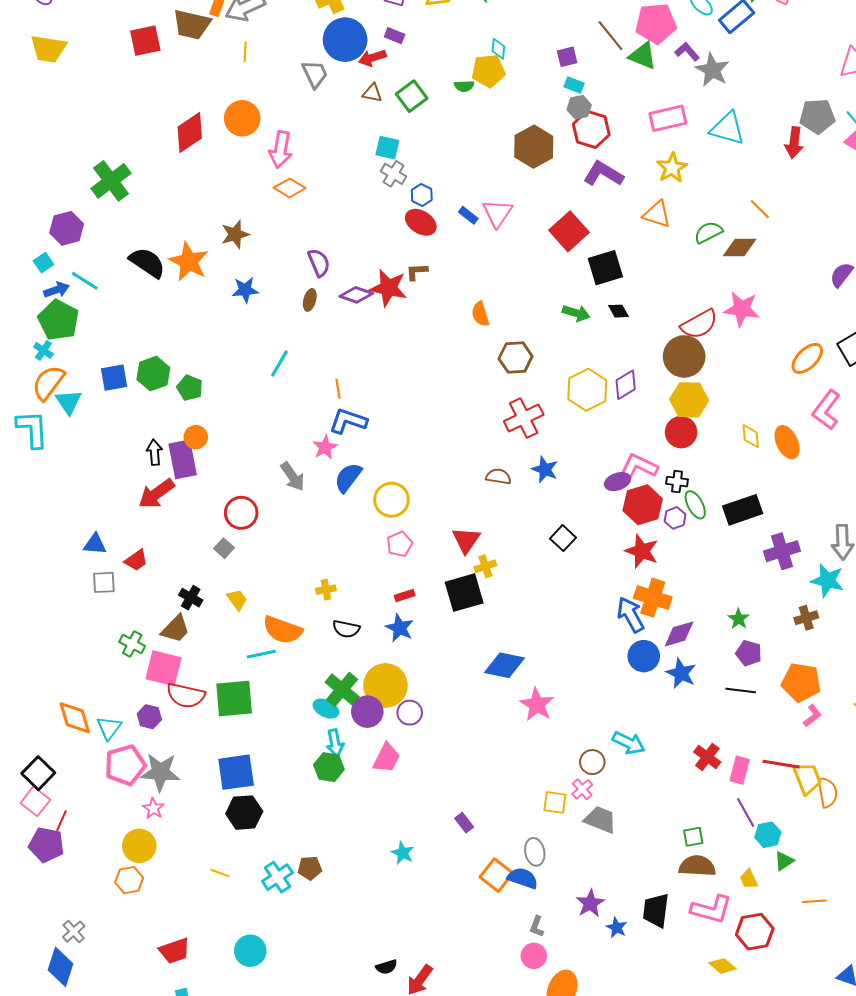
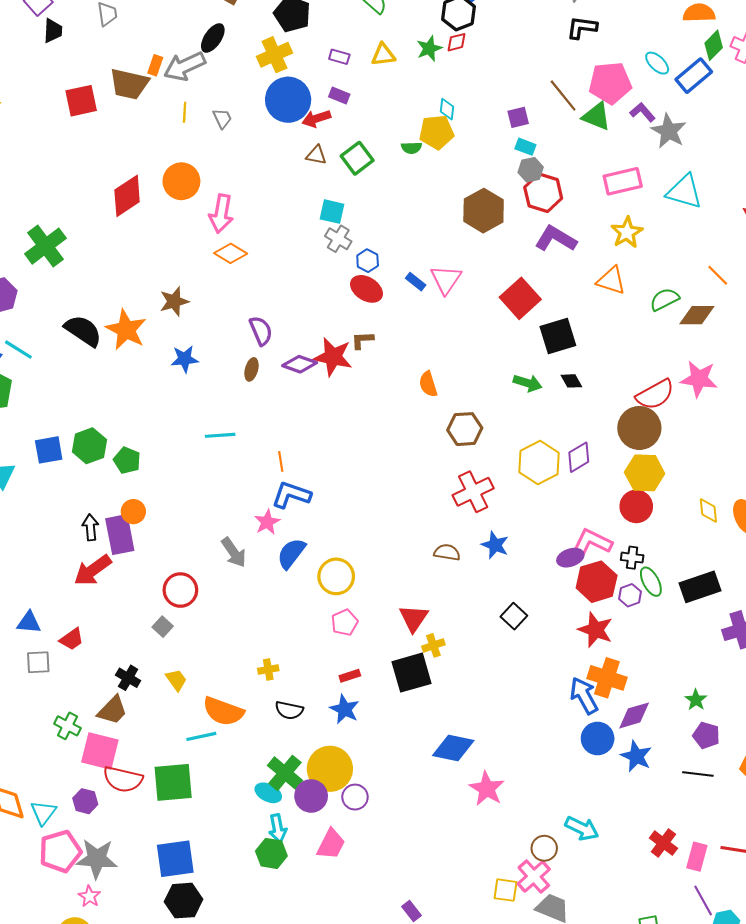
gray trapezoid: (315, 74) -> (222, 119), moved, size x0.7
cyan line: (279, 364) -> (220, 435), turned 56
pink cross: (582, 789) -> (534, 876), size x1.5

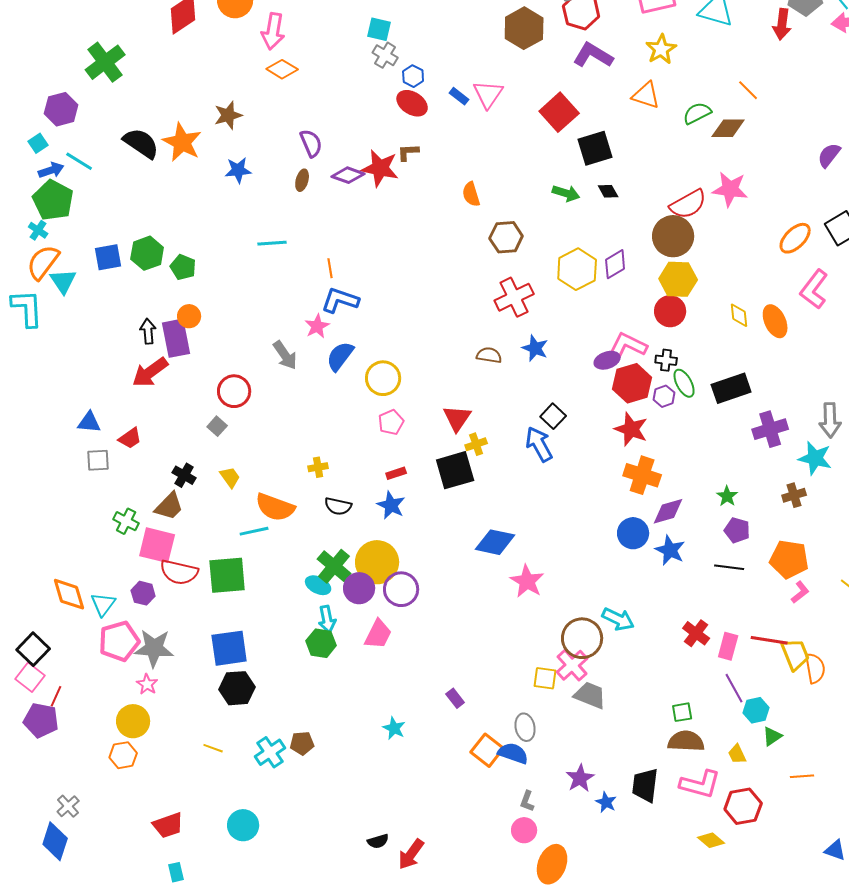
blue arrow: (584, 696) -> (539, 444), moved
purple circle: (355, 797) -> (401, 589), size x1.4
brown circle: (544, 848) -> (582, 638), size x1.6

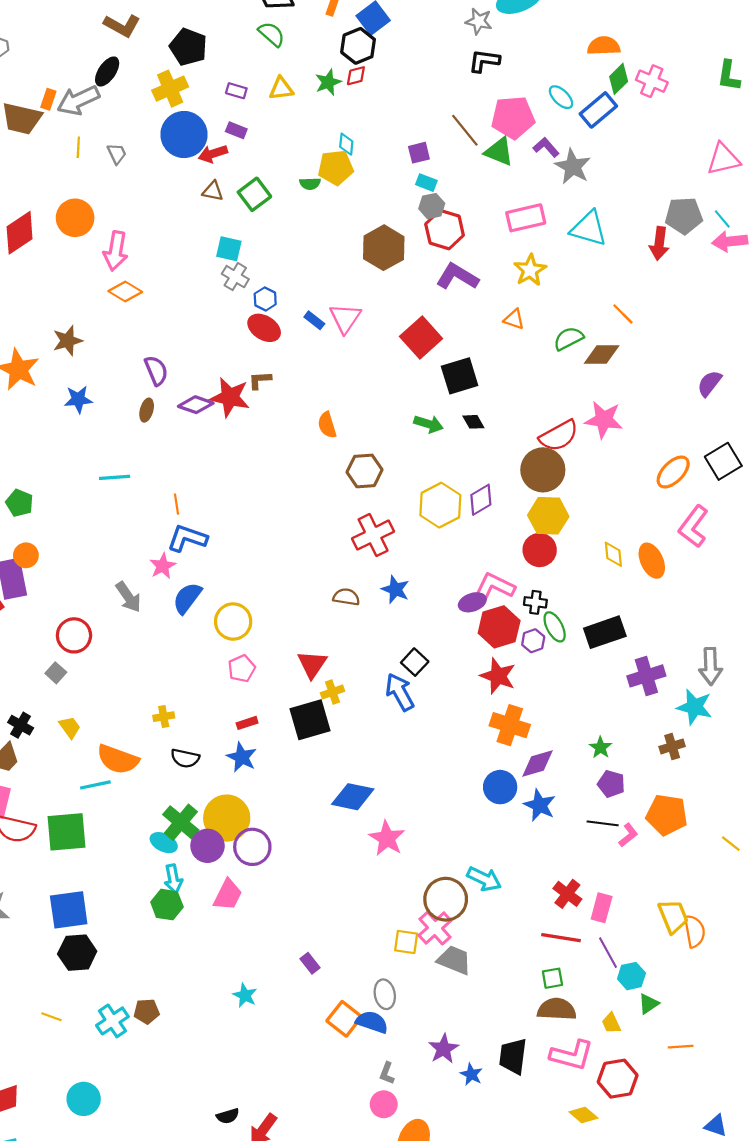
orange triangle: (646, 95) -> (514, 319), size x0.7
pink L-shape: (800, 592) -> (628, 835), moved
red line: (769, 640) -> (561, 938), moved

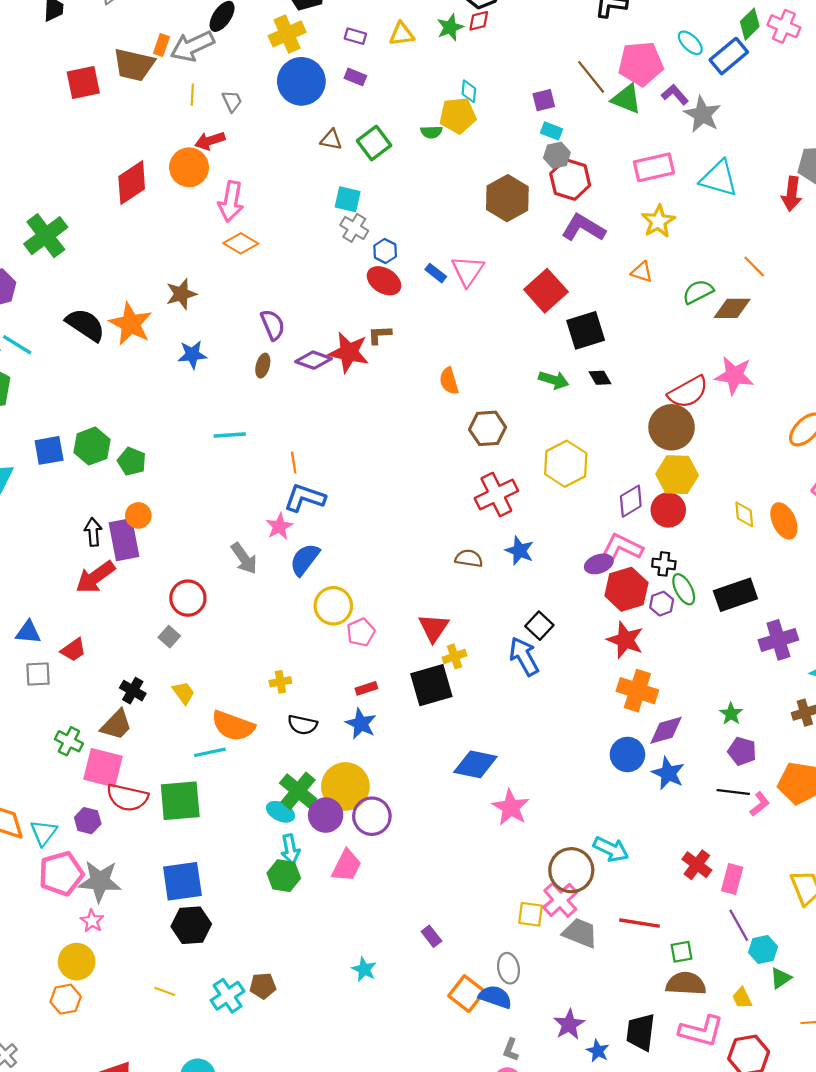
red arrow: (213, 154) -> (210, 141), moved
purple diamond: (481, 500) -> (631, 501), moved
yellow circle: (233, 622) -> (333, 606), moved
red line: (561, 938) -> (640, 923), moved

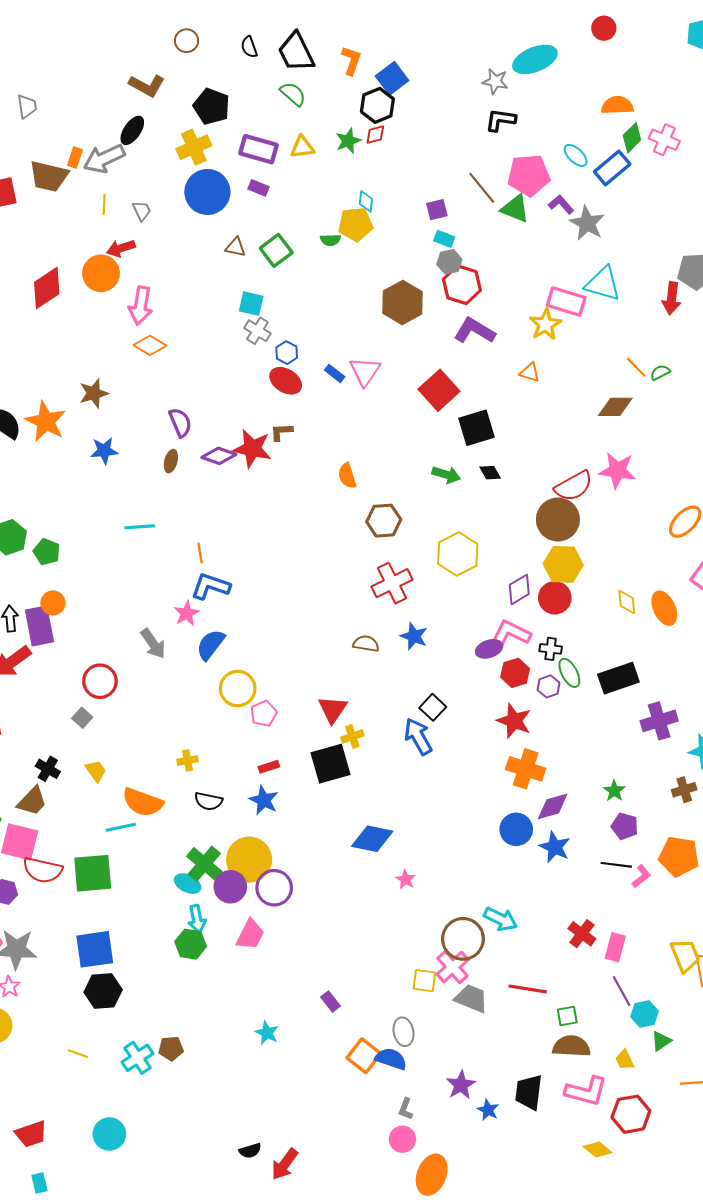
purple rectangle: (355, 36) -> (259, 149), size x1.8
pink rectangle: (654, 167) -> (566, 301), moved, turned 30
green semicircle: (698, 292) -> (660, 372), moved, size x0.7
red hexagon: (626, 589) -> (515, 673), size x0.7
pink star: (511, 807) -> (406, 879), size x0.6

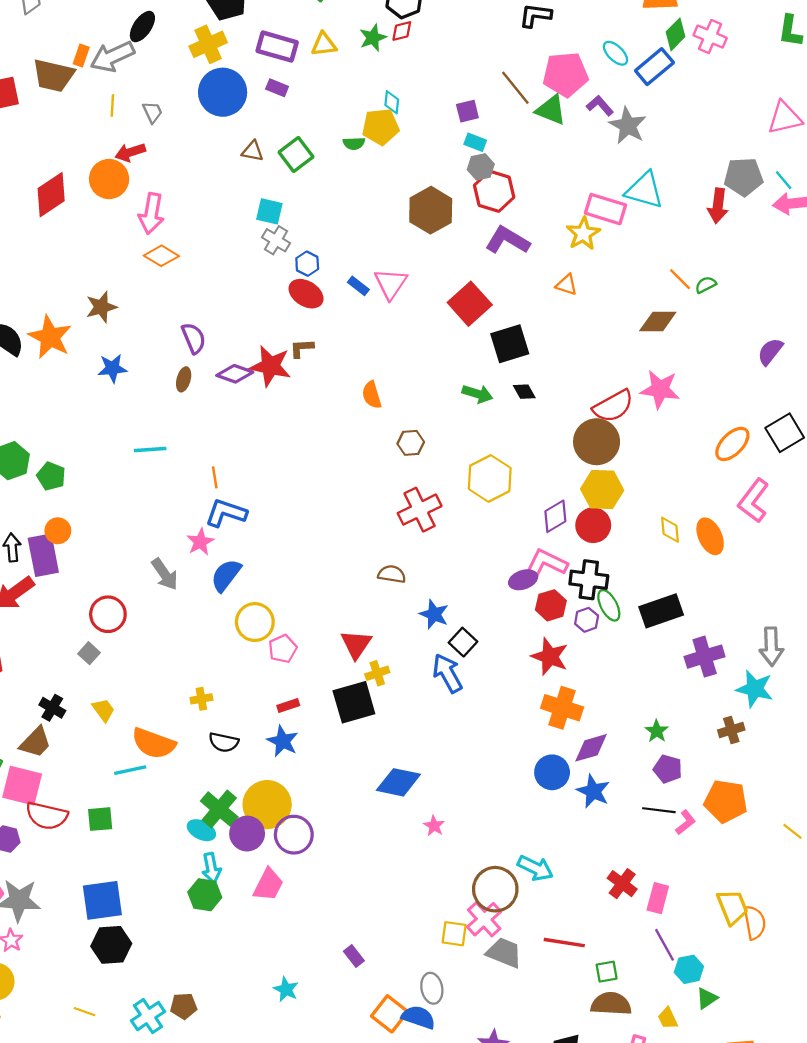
brown hexagon: (384, 521) -> (411, 443), size x0.7
blue star: (414, 636) -> (434, 614), moved
black cross: (551, 649) -> (589, 580), size x1.6
green square: (93, 873) -> (100, 819), size x0.6

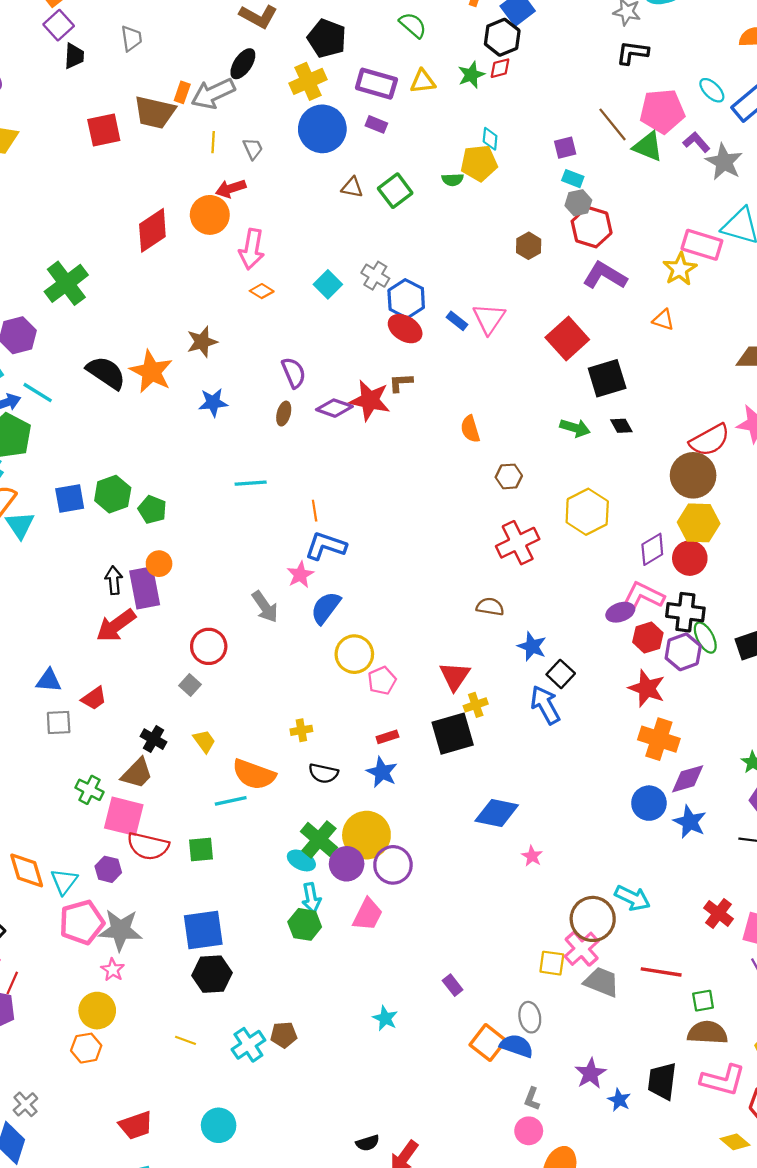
brown hexagon: (431, 210) -> (529, 246), size x0.6
cyan square: (269, 211) -> (328, 284), moved, turned 32
orange diamond: (161, 256) -> (262, 291), size x0.7
blue hexagon: (307, 264) -> (406, 299), size x1.6
purple hexagon: (587, 620) -> (683, 652), size x1.5

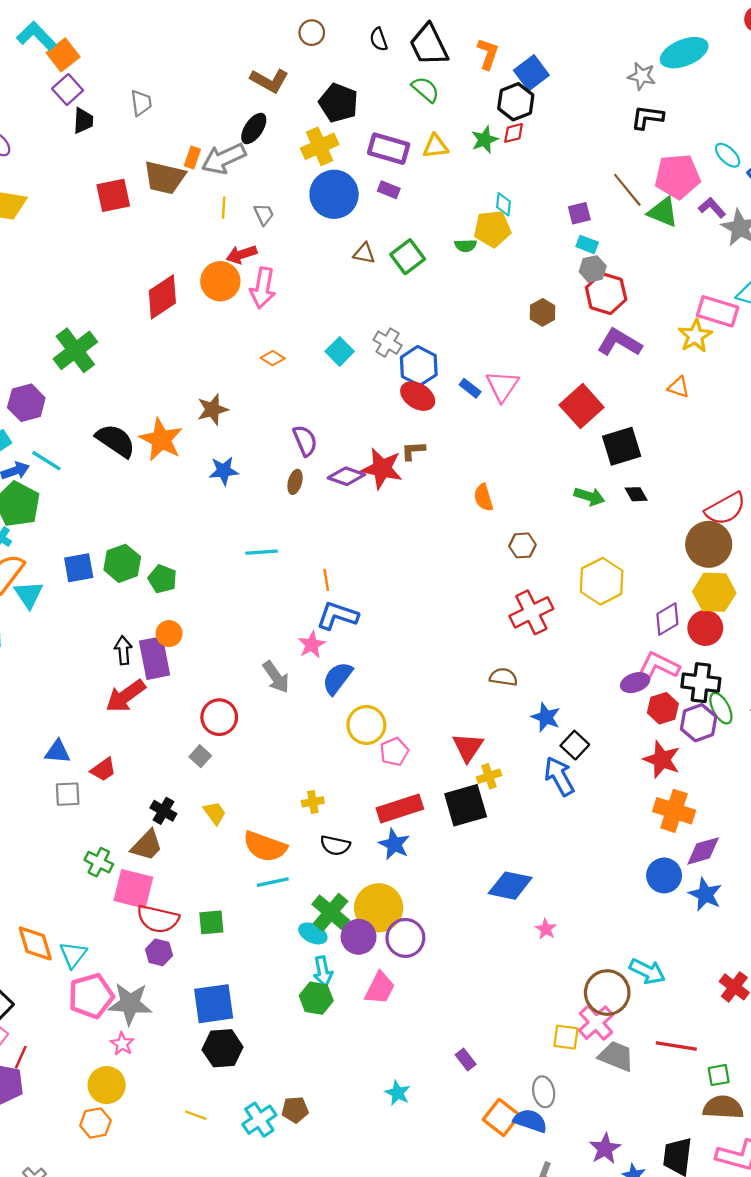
pink arrow: (252, 249) -> (263, 288), moved
red rectangle: (387, 737) -> (400, 809), size x2.0
cyan line: (231, 801) -> (273, 882), moved
purple hexagon: (108, 869) -> (159, 952), moved

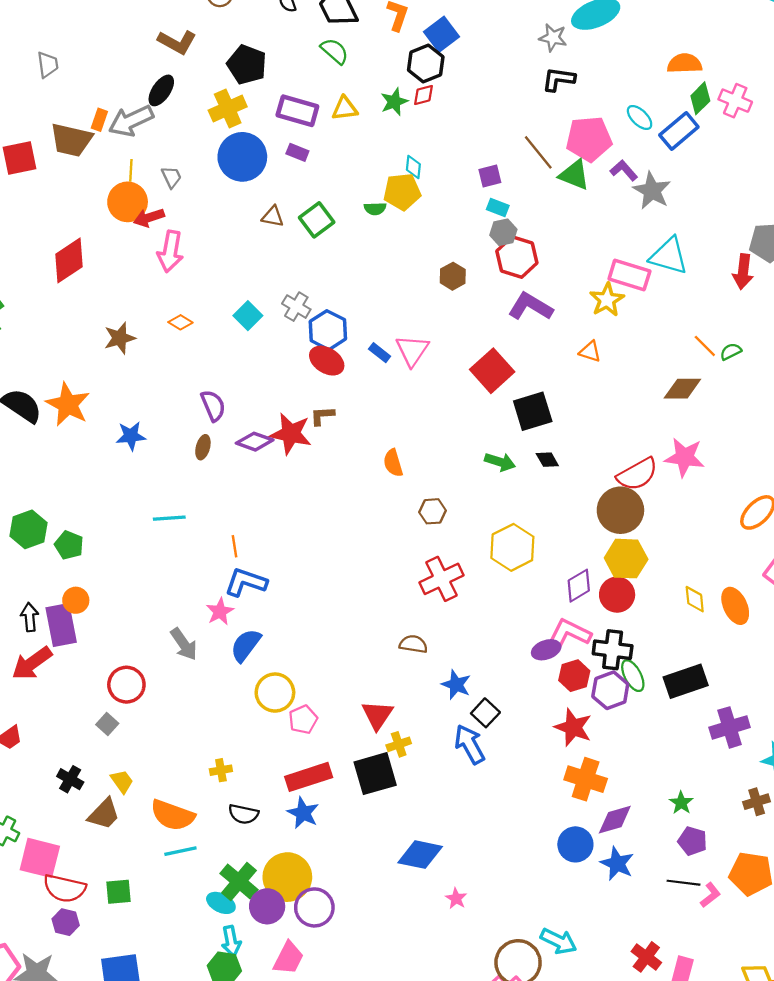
orange circle: (220, 281) -> (128, 202), moved
brown star: (213, 409) -> (120, 338), moved
brown trapezoid: (147, 845) -> (104, 814), moved

